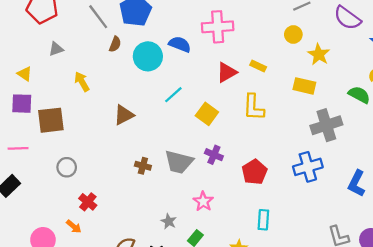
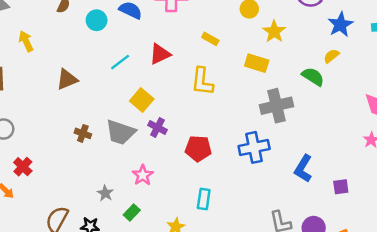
cyan circle: (148, 56) -> (97, 20), size x0.7
red triangle: (227, 72) -> (160, 54), moved
yellow square: (207, 114) -> (142, 100), moved
red pentagon: (254, 172) -> (198, 149), turned 30

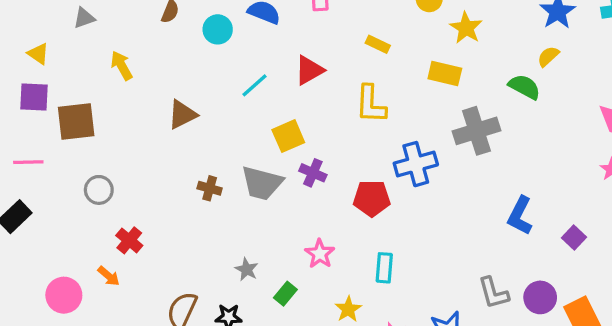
yellow square: (142, 100) -> (288, 136), turned 30
blue cross: (254, 147) -> (416, 164), moved
pink star: (143, 175) -> (320, 254), moved
purple square: (341, 187) -> (574, 237), turned -35

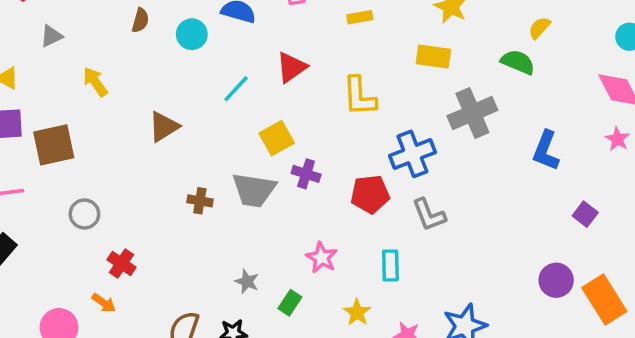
yellow rectangle: (378, 44) -> (360, 17), moved, turned -30
blue L-shape: (520, 216) -> (546, 151), moved
gray L-shape: (493, 293) -> (429, 215), moved

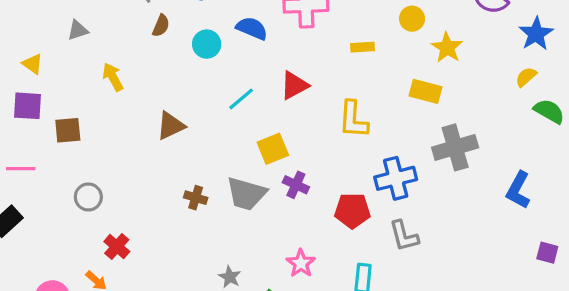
green semicircle: (518, 62) -> (549, 111), moved
brown square: (54, 145) -> (68, 130), size x0.7
purple square: (585, 214) -> (547, 253), turned -30

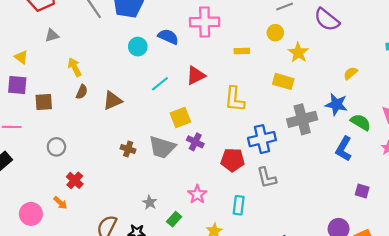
brown semicircle: (161, 26) -> (82, 92), moved
blue star: (536, 34) -> (336, 104), moved, turned -30
green semicircle: (549, 111) -> (361, 122), moved

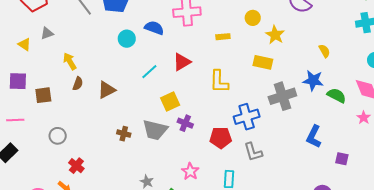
yellow triangle: (21, 57) -> (24, 44), moved
yellow semicircle: (351, 73) -> (324, 51), turned 104
blue L-shape: (344, 149) -> (314, 137), moved

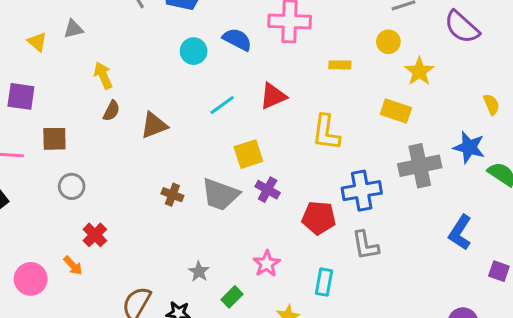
brown square: (43, 95) -> (54, 139), moved

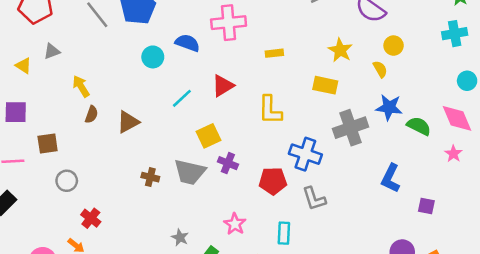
yellow circle: (388, 42) -> (394, 46), moved
yellow semicircle: (491, 104) -> (380, 69), moved
blue cross: (362, 191) -> (305, 154), turned 36

